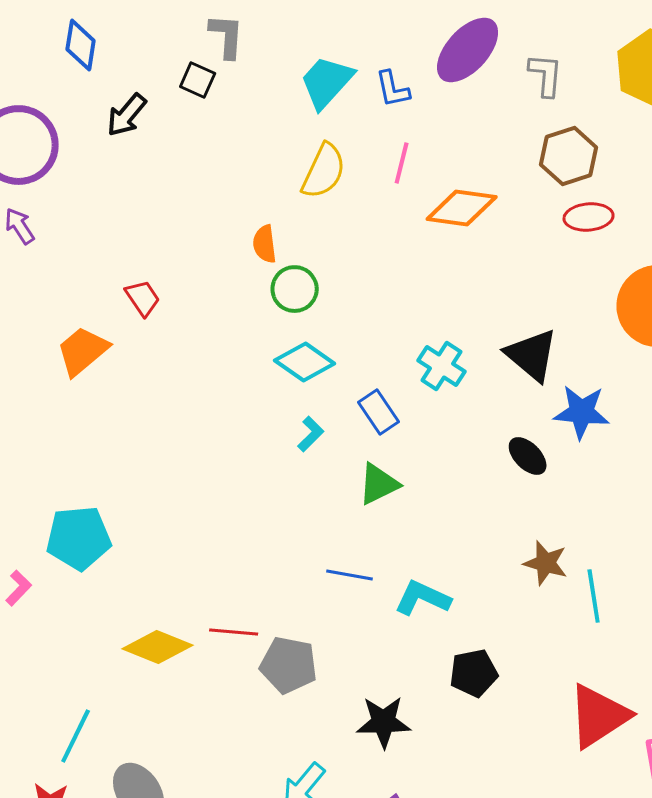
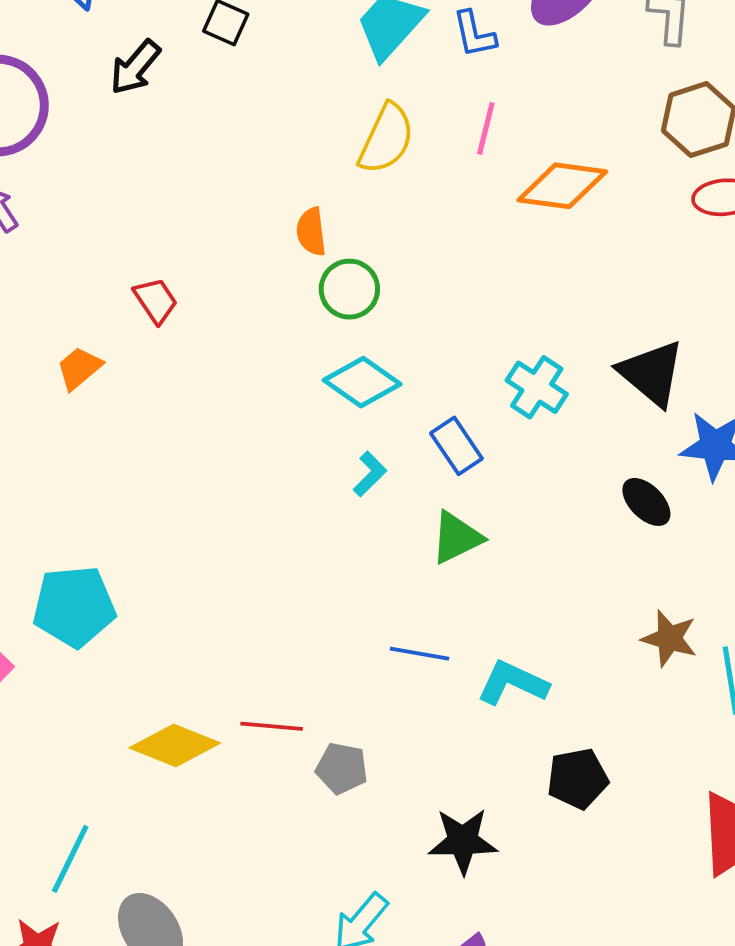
orange trapezoid: (83, 351) -> (79, 368), size x0.7
gray pentagon: (289, 665) -> (342, 768), size x0.7

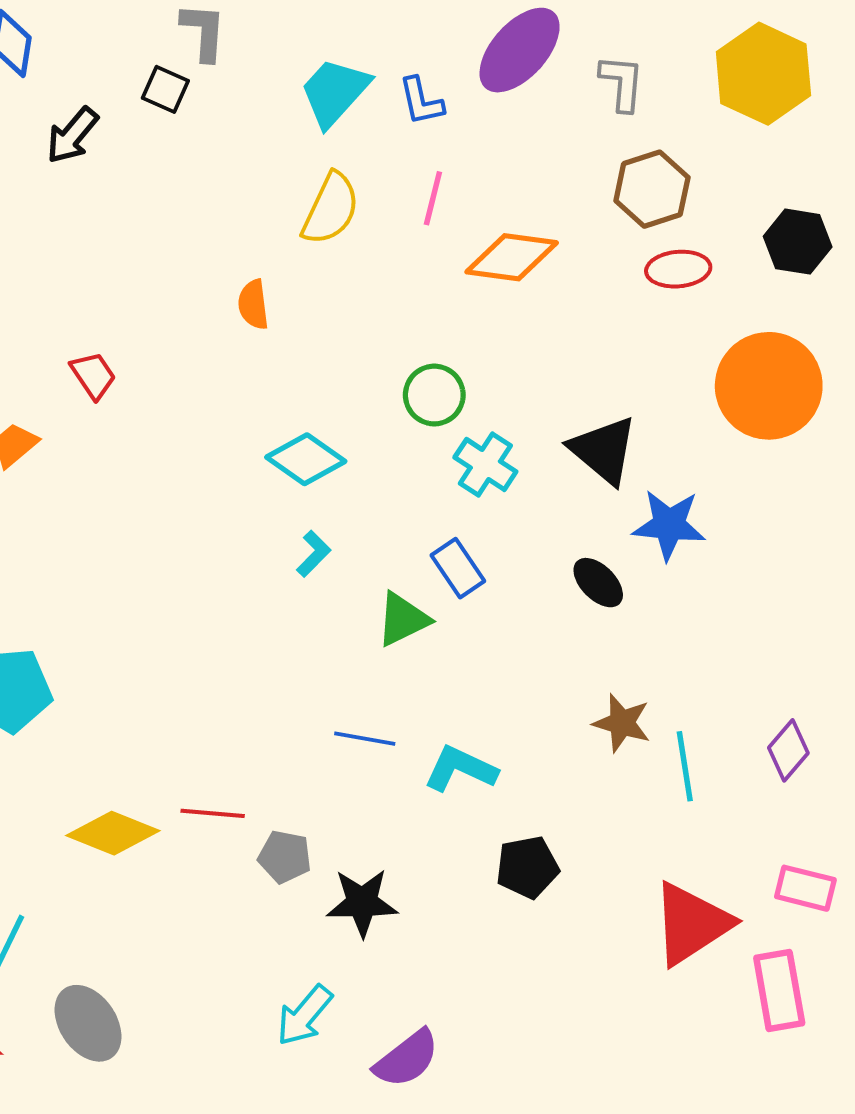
green circle: (349, 289) -> (434, 395), moved
blue rectangle: (456, 446) -> (458, 568), moved
black star: (463, 841) -> (362, 903), moved

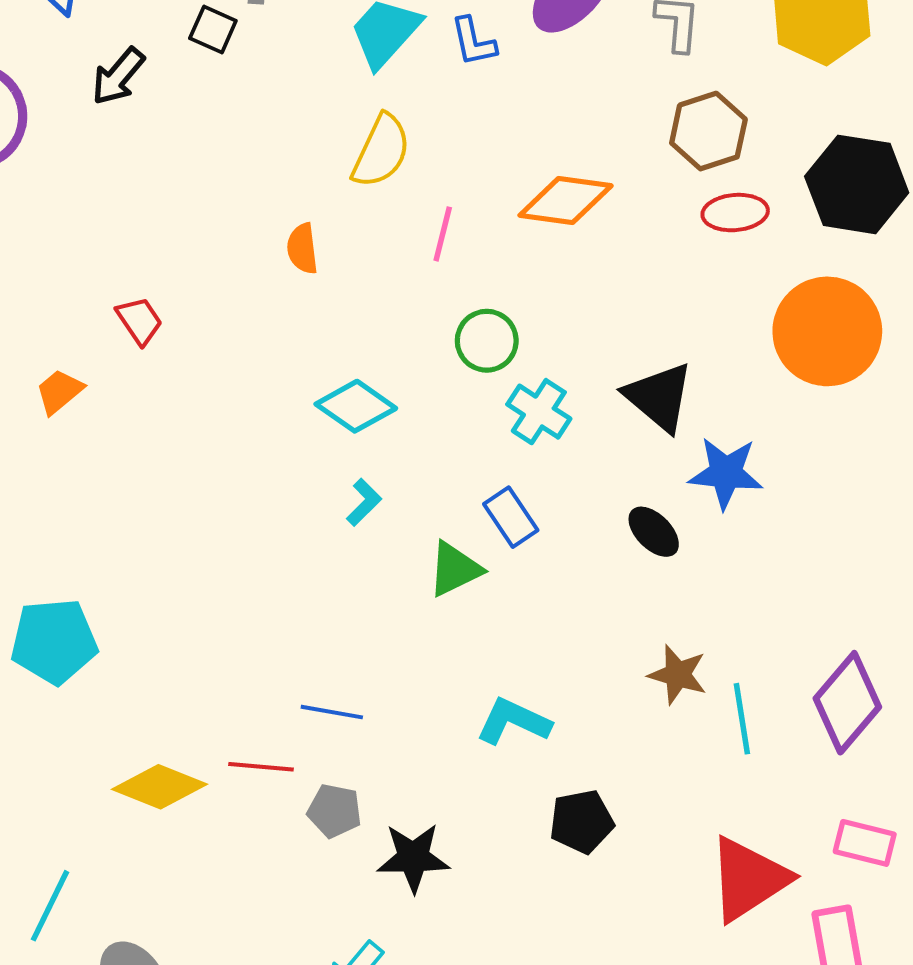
pink line: (433, 198) -> (443, 234), moved
black hexagon: (798, 242) -> (857, 184), size x1.5
blue line: (365, 739) -> (332, 712), moved
purple diamond: (788, 750) -> (847, 703), size x1.6

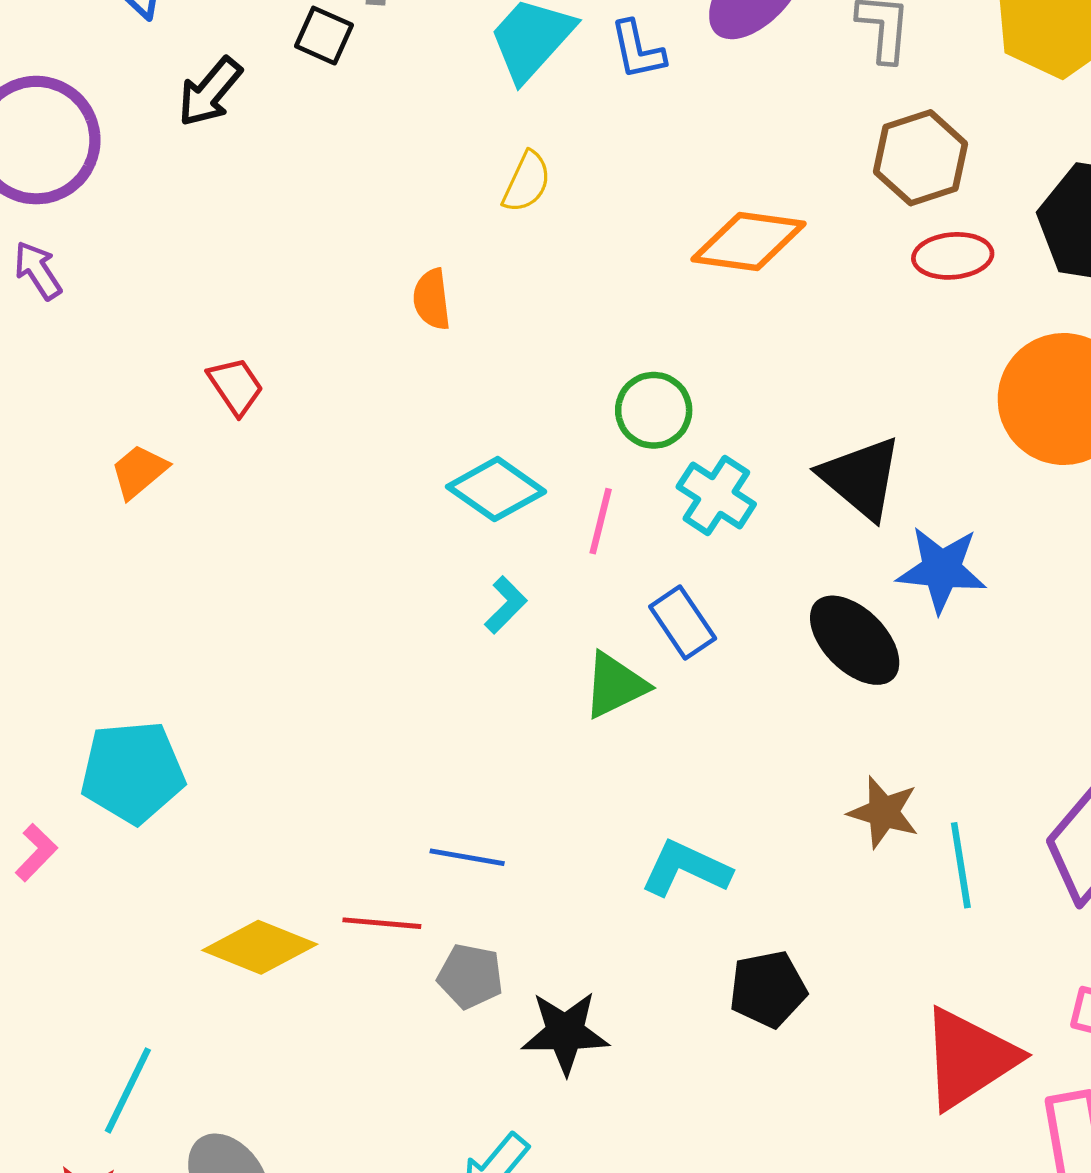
yellow semicircle: (381, 151) -> (527, 182), size x0.7
pink line: (443, 234) -> (601, 521), moved
black ellipse: (654, 532) -> (855, 640), size x1.5

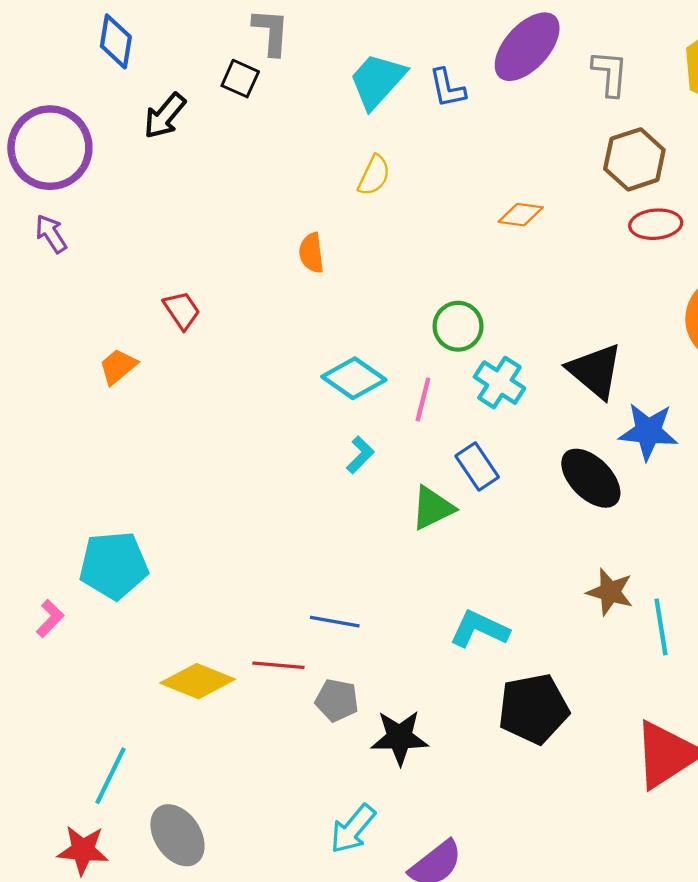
orange diamond: (749, 241) -> (521, 215), size x0.6
black pentagon: (768, 989) -> (533, 709), size x1.4

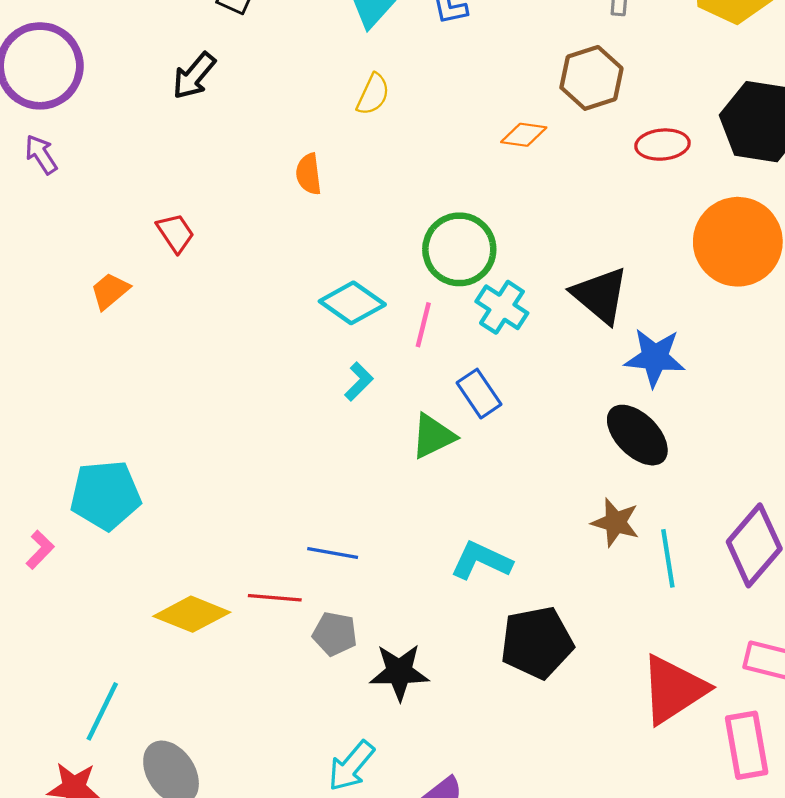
black arrow: (165, 116) -> (194, 76), moved
brown hexagon: (634, 159) -> (591, 78), moved
green circle: (458, 326) -> (459, 249), size x1.4
black ellipse: (591, 478) -> (637, 435), moved

